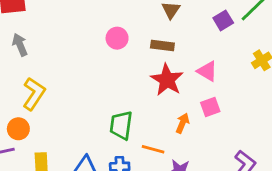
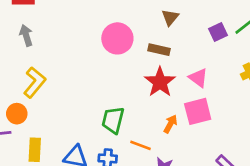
pink circle: (117, 38) -> (117, 38), size x1.5
pink square: (210, 107) -> (198, 111), size x1.5

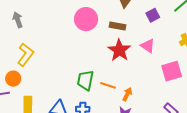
purple square: (218, 32) -> (153, 15), moved
pink square: (198, 111) -> (172, 71), moved
orange arrow: (170, 124) -> (127, 94), moved
orange line: (140, 145) -> (108, 85), moved

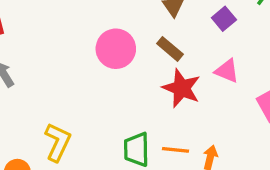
brown rectangle: (118, 26) -> (170, 49), turned 42
yellow L-shape: (25, 55) -> (58, 142), moved

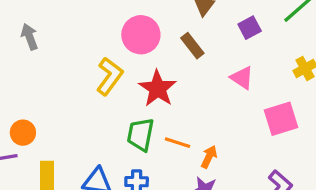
red star: (182, 88) -> (158, 89), moved
yellow L-shape: (58, 142) -> (110, 76), moved

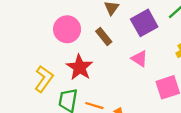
purple square: (250, 28) -> (144, 23), size x1.6
yellow L-shape: (110, 76) -> (44, 79), moved

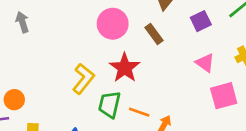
purple square: (144, 23) -> (201, 21), size x0.7
pink triangle: (139, 59) -> (205, 63), moved

